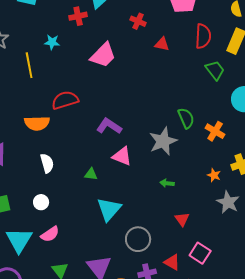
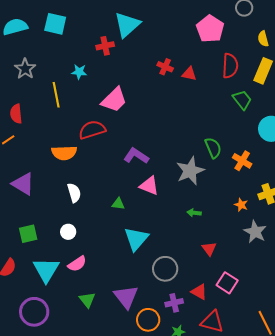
red cross: (138, 21) -> (165, 67), moved
pink trapezoid: (103, 55) -> (114, 100), moved

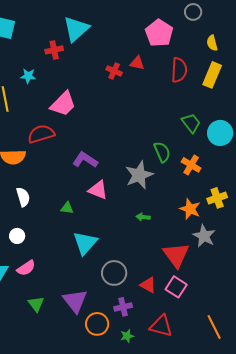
red triangle: (189, 74) -> (137, 63), moved
green trapezoid: (242, 100) -> (191, 123), moved
orange star: (241, 205) -> (190, 209), size x1.5
red triangle: (209, 249) -> (176, 255), moved, size x1.8
red triangle: (199, 292) -> (148, 285), moved

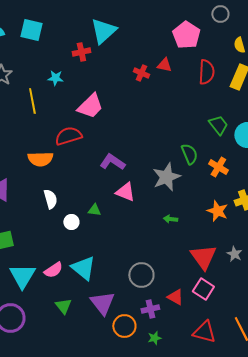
white circle: (17, 236) -> (71, 222), moved
gray star: (204, 236) -> (234, 254), moved, size x0.7
cyan triangle: (85, 243) -> (83, 268), moved, turned -32
red triangle: (148, 285) -> (175, 297), moved
red triangle: (161, 326) -> (204, 332), moved

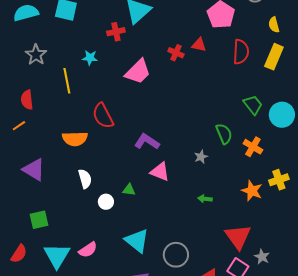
pink trapezoid: (90, 106) -> (138, 72), moved
red semicircle: (68, 136) -> (103, 116), turned -100
gray star: (166, 177) -> (201, 157), size x0.5
gray star: (234, 254) -> (262, 257), moved
cyan triangle: (83, 268) -> (137, 241), moved

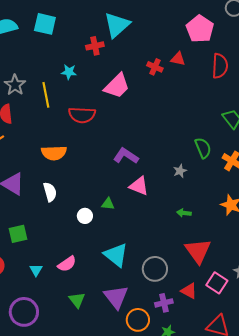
gray star: (36, 55) -> (15, 85), moved
red semicircle: (103, 116) -> (82, 115), moved, turned -60
white semicircle: (85, 179) -> (50, 192), moved
red triangle: (238, 237) -> (198, 251), moved
cyan triangle: (57, 256) -> (36, 270), size x0.5

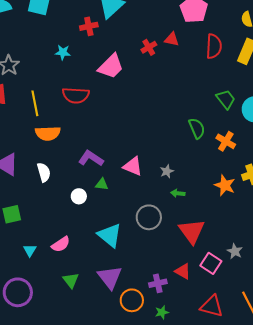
red cross: (155, 67) -> (149, 47), turned 35
yellow line: (46, 95) -> (35, 103), moved
purple L-shape: (126, 156) -> (91, 158), moved
gray star: (180, 171) -> (167, 171), moved
gray circle: (155, 269) -> (149, 217), moved

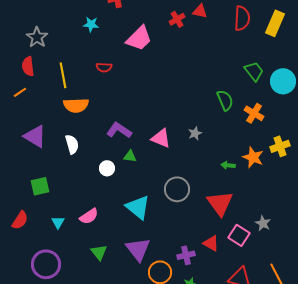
red semicircle: (76, 95) -> (104, 67), size x0.6
gray star: (167, 171) -> (195, 133), moved
green arrow: (178, 193) -> (228, 165), moved

